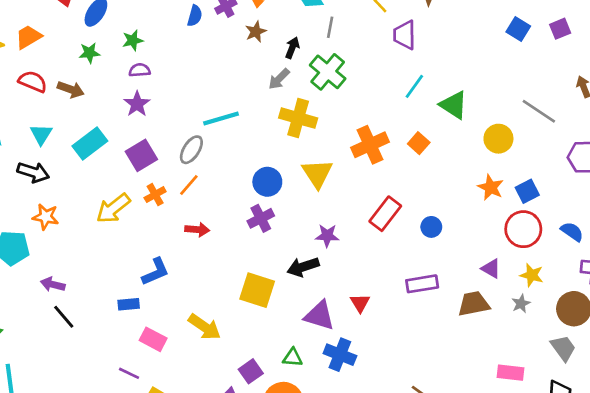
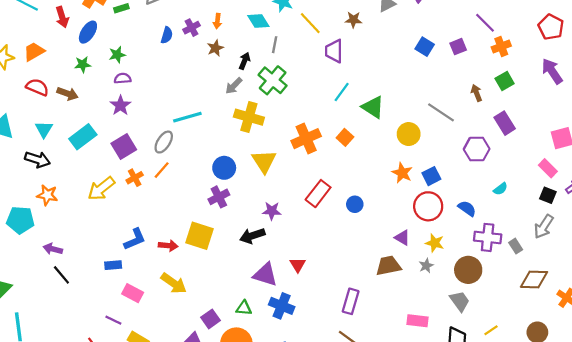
red arrow: (197, 230) -> (168, 246), moved
purple rectangle: (422, 284) -> (351, 301), moved, turned -65
yellow square: (257, 290) -> (199, 236), moved

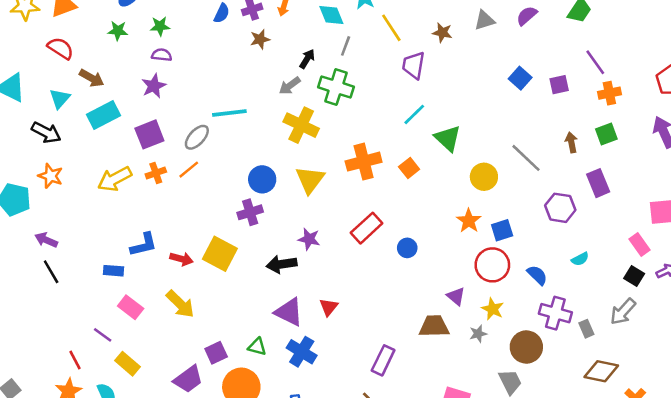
brown star: (215, 48) -> (260, 39), moved
green cross: (273, 80) -> (336, 87), turned -32
brown arrow: (68, 94) -> (92, 78), moved

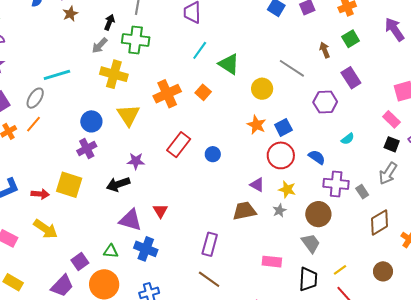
brown diamond: (601, 371) -> (379, 222), turned -32

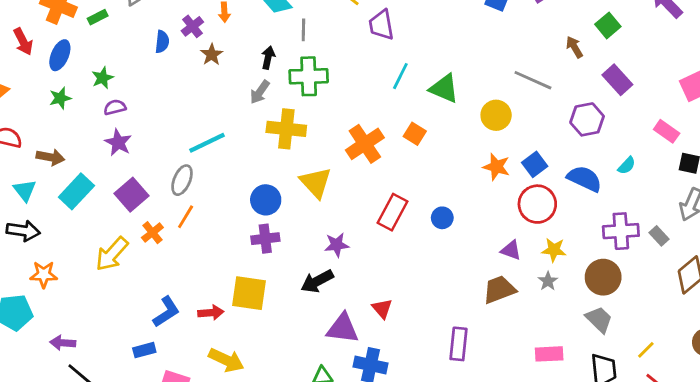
pink rectangle: (391, 119) -> (667, 131), moved
purple cross: (87, 149) -> (265, 239), turned 30
blue semicircle: (317, 157) -> (584, 179), moved, size x1.4

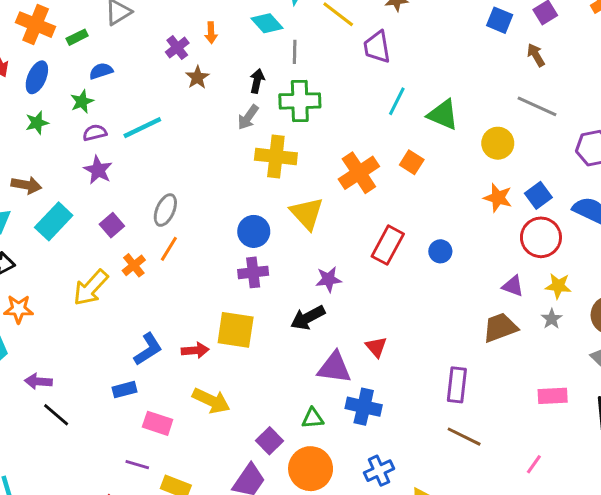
blue semicircle: (162, 42) -> (101, 71), moved, turned -115
brown arrow: (574, 47) -> (536, 55), moved
cyan line: (207, 143) -> (142, 128), moved
purple square: (132, 195) -> (112, 225), size x0.7

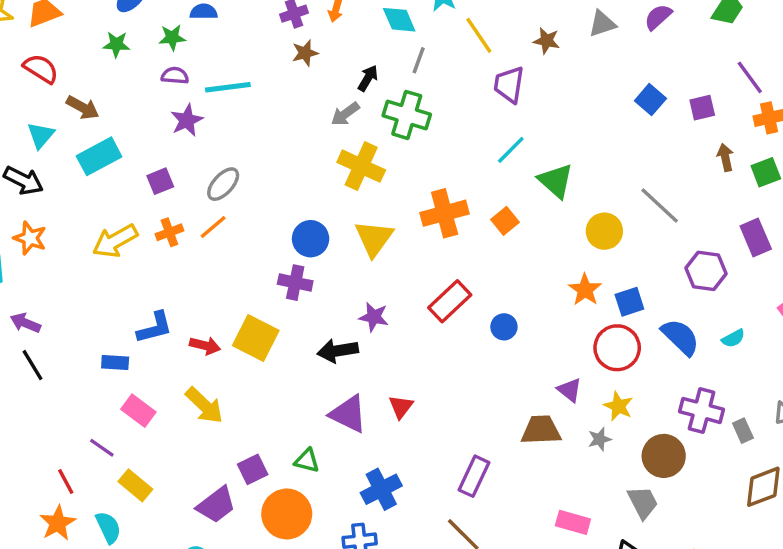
brown arrow: (536, 55) -> (725, 157), moved
purple star: (98, 170) -> (187, 120), moved
blue cross: (364, 407) -> (381, 489), moved, turned 32

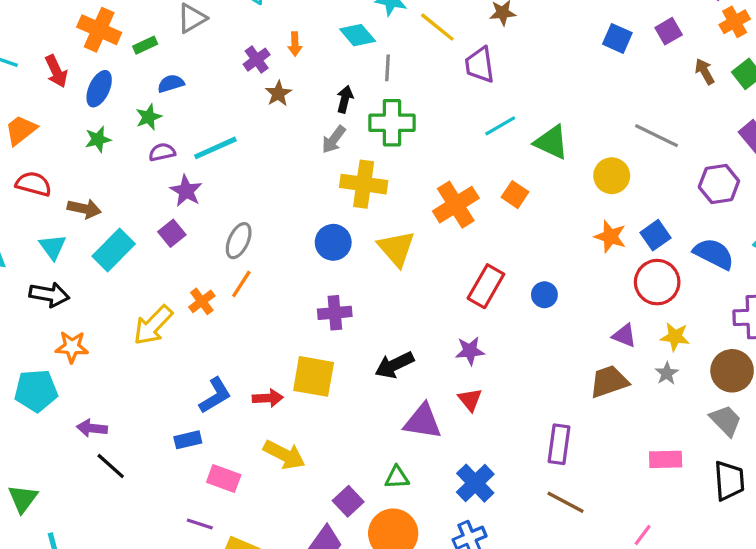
cyan line: (511, 150) -> (500, 126), turned 32
purple square: (160, 181) -> (172, 233), moved
blue circle: (311, 239) -> (333, 242), moved
purple star: (374, 317) -> (470, 351), moved

